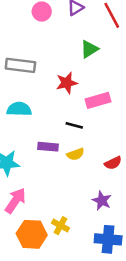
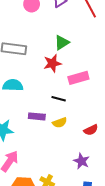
green triangle: (89, 49) -> (62, 43), moved

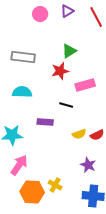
yellow semicircle: (60, 123) -> (79, 134), moved

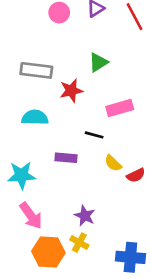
red star: (60, 71) -> (71, 91), moved
yellow semicircle: (79, 134) -> (113, 163), moved, turned 64
pink arrow: (19, 165) -> (31, 216), turned 110
purple star: (88, 165) -> (85, 216), moved

